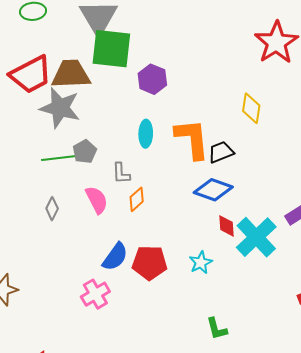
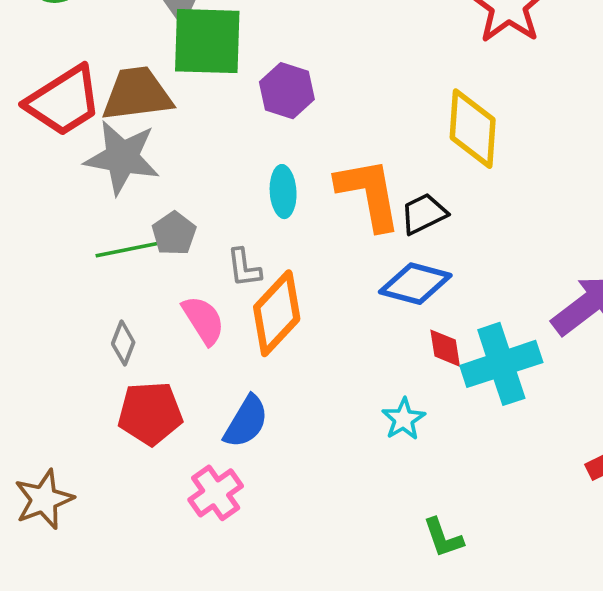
yellow diamond: (251, 108) -> (473, 129), size x1.4
orange diamond: (137, 199) -> (277, 313), size x1.8
cyan cross: (256, 237) -> (501, 364), turned 30
red pentagon: (150, 263) -> (150, 413), moved

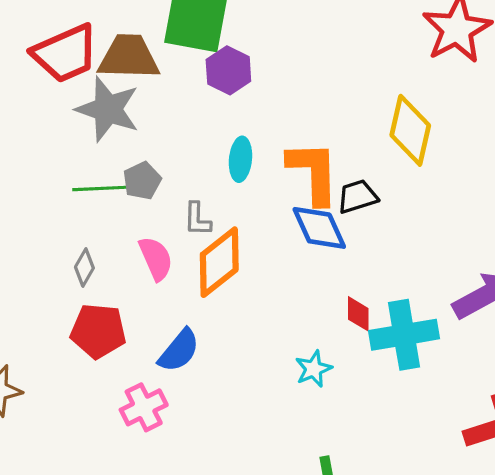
purple hexagon: (287, 91) -> (228, 70), moved
blue diamond: (415, 284) -> (319, 228), moved, turned 42

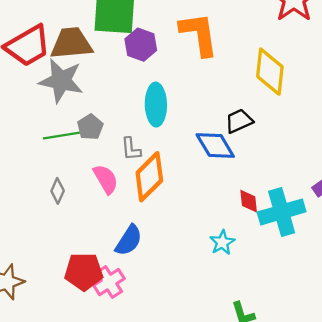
cyan ellipse: (240, 159) -> (156, 105), size x1.4
orange L-shape: (313, 172) -> (199, 34), moved
red pentagon: (98, 331) -> (84, 272), moved

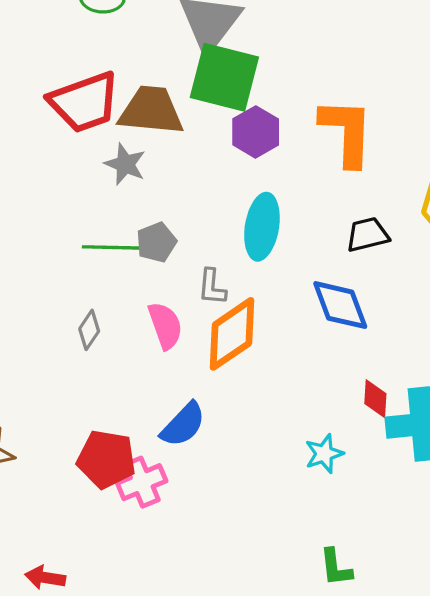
gray star: (61, 81) -> (125, 164), size x0.6
black trapezoid: (239, 121) -> (368, 235), moved

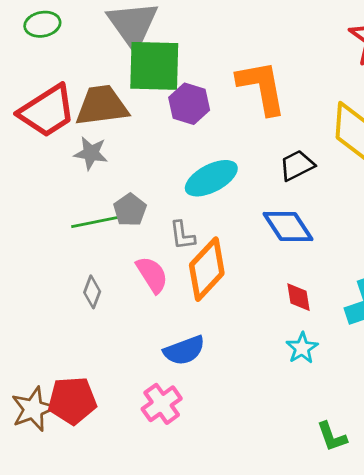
cyan ellipse: (262, 227) -> (211, 178), turned 66
red diamond: (375, 399) -> (299, 297), moved
blue semicircle: (183, 425) -> (184, 350), turned 39
red pentagon: (106, 459) -> (72, 400), moved

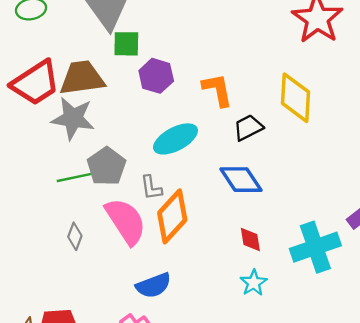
green square: (154, 66) -> (126, 44), size x0.6
orange L-shape: (262, 87) -> (217, 90), moved, size x0.7
gray star: (91, 153) -> (73, 118), size x1.5
gray pentagon: (130, 210) -> (106, 166), size x1.4
pink semicircle: (152, 275) -> (126, 221), size x1.5

